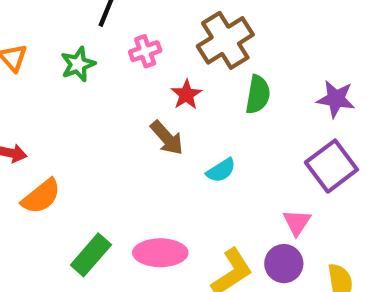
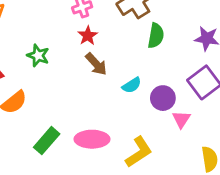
green star: (78, 64) -> (38, 55), moved, turned -30
red star: (186, 95) -> (88, 36), moved
purple circle: (284, 264) -> (163, 98), moved

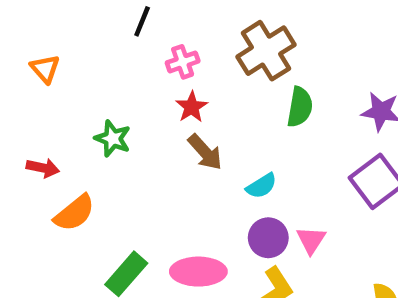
purple circle: (163, 98) -> (268, 238), moved
pink triangle: (181, 119) -> (311, 240), moved

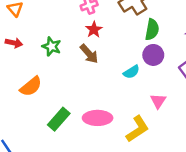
brown arrow: (205, 152) -> (89, 54), moved
red arrow: (43, 168) -> (14, 43), moved
purple circle: (268, 238) -> (153, 55), moved

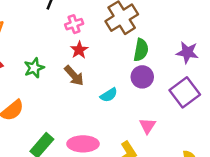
green star: (51, 46) -> (34, 68), turned 30
cyan semicircle: (131, 72) -> (109, 95), moved

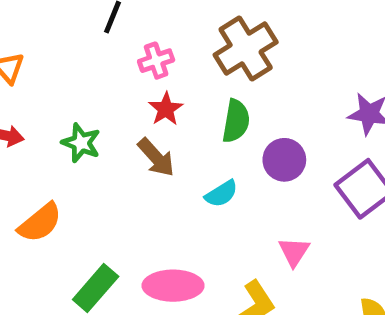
green semicircle: (141, 50) -> (236, 121), moved
green star: (34, 68) -> (81, 143), turned -30

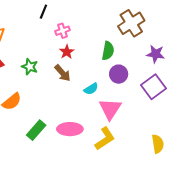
brown cross: (246, 49) -> (131, 23), moved
green semicircle: (236, 121) -> (108, 51), moved
pink triangle: (294, 252) -> (110, 109), moved, size x1.6

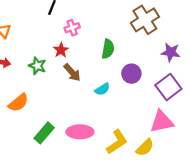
green semicircle: (108, 51) -> (108, 49), moved
red star: (67, 52) -> (61, 50), moved
pink triangle: (110, 109) -> (162, 122), moved, turned 45
yellow semicircle: (158, 144) -> (145, 147), moved, turned 54

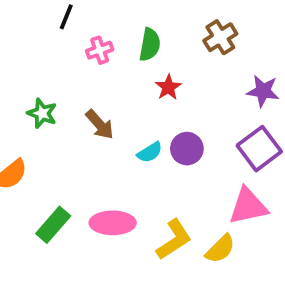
brown cross: (145, 20) -> (220, 37), size x0.7
green semicircle: (108, 49) -> (150, 45), moved
red star: (61, 50) -> (168, 87), moved
purple circle: (131, 74) -> (187, 149), moved

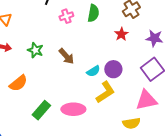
red star: (168, 87) -> (121, 34), moved
yellow L-shape: (174, 240) -> (105, 92), moved
yellow semicircle: (220, 249) -> (131, 123), turned 36

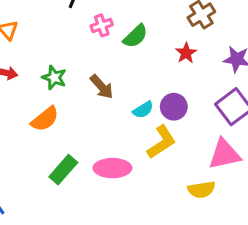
green semicircle: (93, 13) -> (135, 36), moved, turned 36
orange semicircle: (18, 83) -> (45, 119), moved

